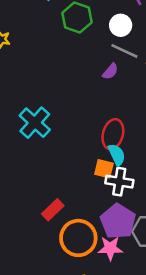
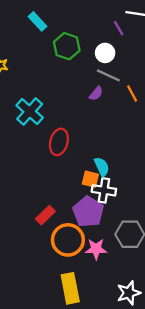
cyan cross: (35, 123) -> (30, 112), moved
red ellipse: (113, 134) -> (59, 142), moved
purple pentagon: (118, 221) -> (88, 212), moved

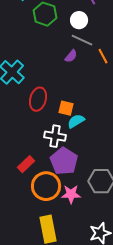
cyan semicircle: (102, 167) -> (76, 121), turned -96
orange square: (90, 179) -> (66, 108), moved
white cross: (104, 190) -> (55, 136), moved

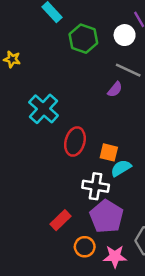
white circle: (79, 20) -> (125, 35), moved
orange circle: (46, 186) -> (85, 247), size x0.6

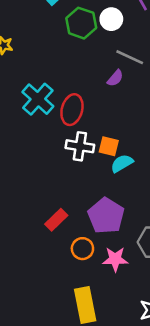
white circle: (125, 35) -> (111, 19), moved
red ellipse: (75, 142) -> (72, 110), moved
white cross: (96, 186) -> (80, 146), moved

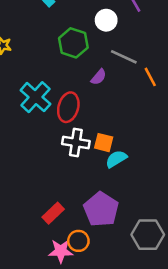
green hexagon: (81, 23) -> (73, 43), moved
purple semicircle: (115, 78) -> (99, 77), moved
pink star: (115, 259) -> (61, 251), moved

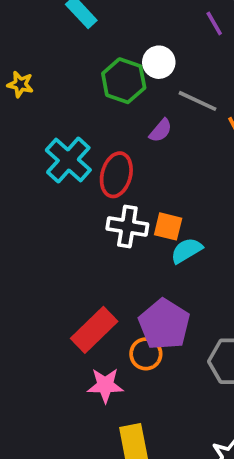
white circle: (106, 20) -> (159, 62), moved
red rectangle: (53, 213) -> (94, 330), size x1.4
orange circle: (78, 241) -> (146, 354), moved

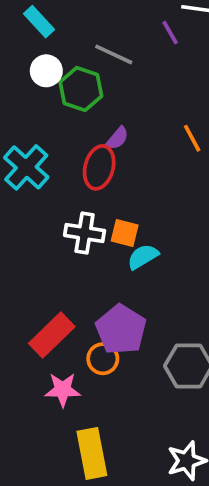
white circle: (159, 62) -> (46, 71), moved
gray line: (198, 101) -> (114, 54), moved
red ellipse: (116, 175) -> (99, 167), moved

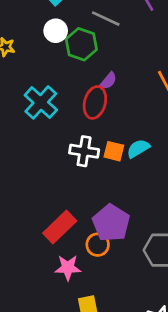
cyan semicircle: (143, 257) -> (138, 149), moved

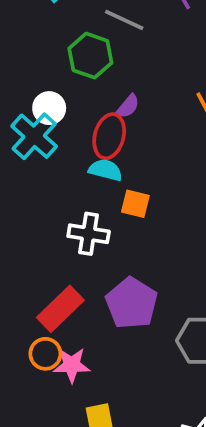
white circle: (56, 31) -> (49, 108), moved
cyan semicircle: (138, 149) -> (105, 170), moved, turned 45
white cross: (84, 151) -> (89, 234), moved
orange circle: (98, 245) -> (45, 354), moved

